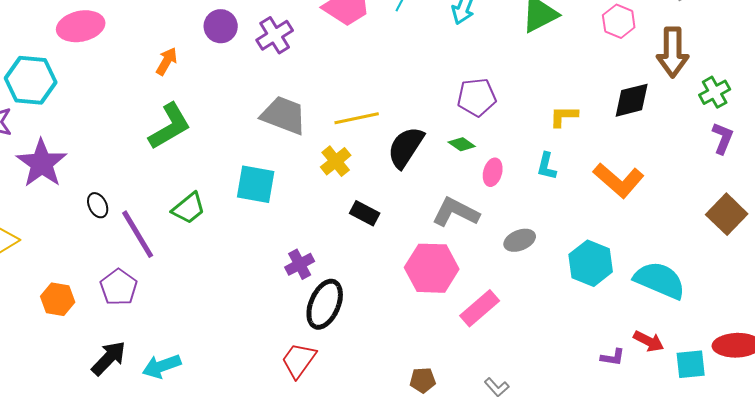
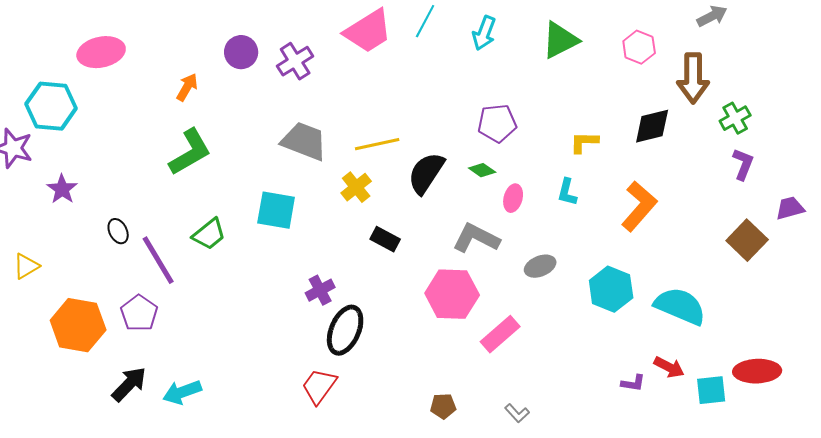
purple star: (42, 163) -> (62, 189), size x0.6
orange L-shape: (619, 180) -> (639, 206), turned -90
orange hexagon: (58, 299) -> (78, 325), size x1.6

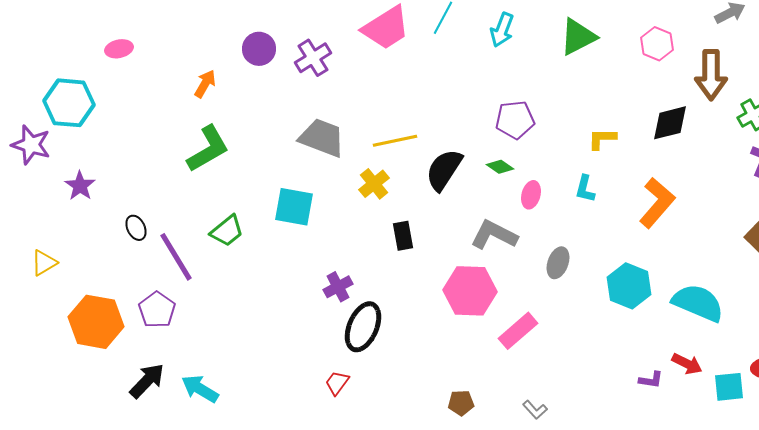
pink ellipse: (101, 52) -> (119, 49), size x0.6
black rectangle: (385, 239) -> (403, 236), turned 52
gray ellipse: (540, 266) -> (558, 263), turned -48
red trapezoid: (319, 386) -> (337, 383), size x0.7
cyan arrow: (182, 392) -> (200, 389), turned 51

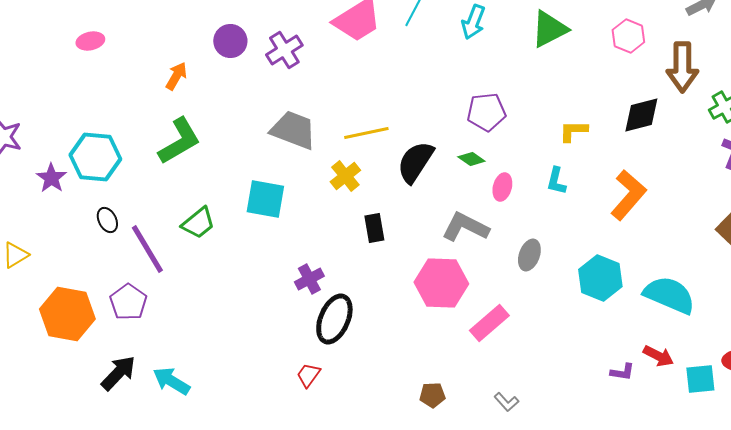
cyan hexagon: (69, 103) -> (95, 157), moved

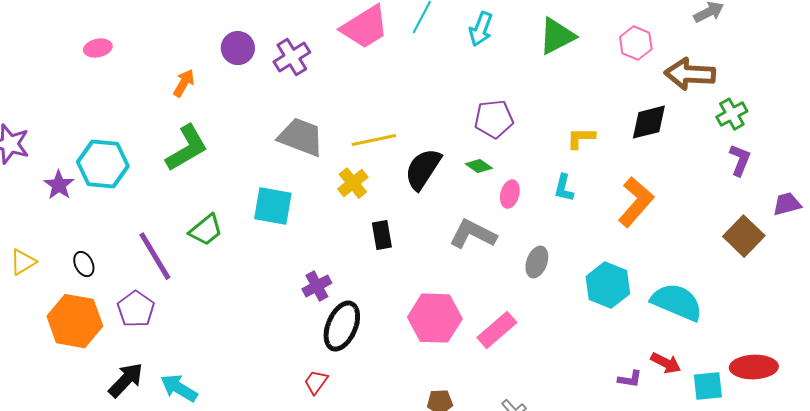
brown arrow: (682, 67) -> (690, 74), turned 93
black ellipse: (107, 220) -> (84, 264), moved
pink hexagon: (441, 283) -> (435, 318), moved

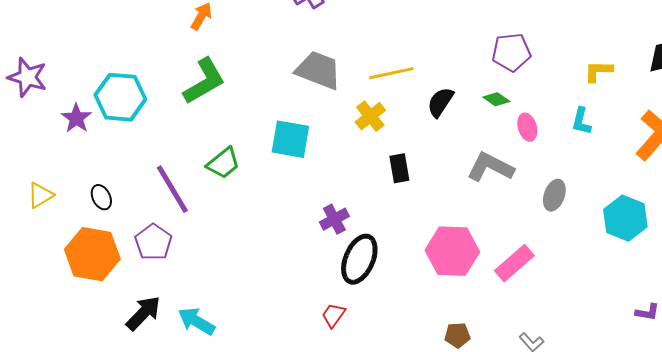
black semicircle: (423, 169) -> (440, 102), size x0.7
pink ellipse: (510, 194) -> (527, 127), turned -32

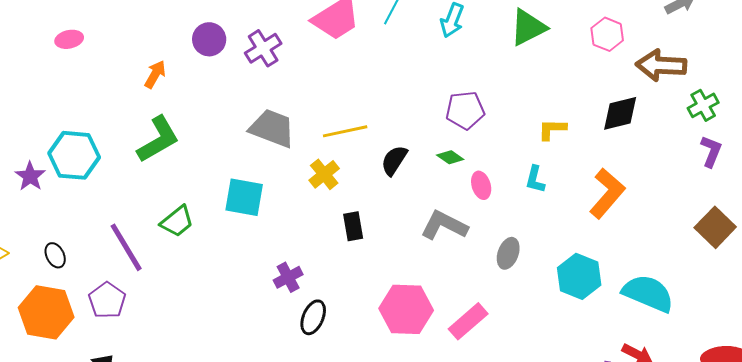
black ellipse: (359, 259) -> (313, 317), size x0.7

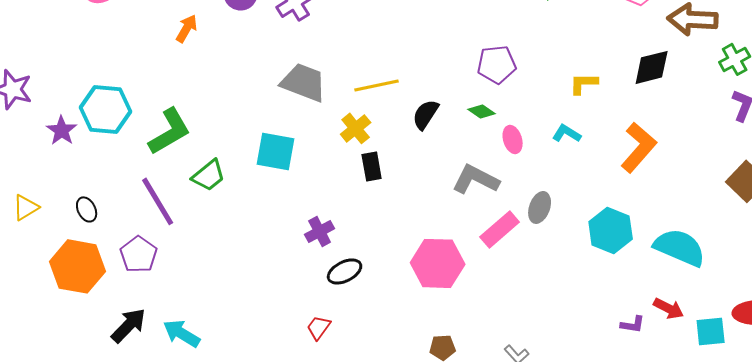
green L-shape: (158, 139) -> (170, 131), moved
cyan L-shape: (535, 179) -> (567, 133), turned 108
black rectangle: (353, 226) -> (372, 166), moved
black ellipse: (313, 317) -> (345, 271), turned 40
pink rectangle: (468, 321) -> (500, 229), moved

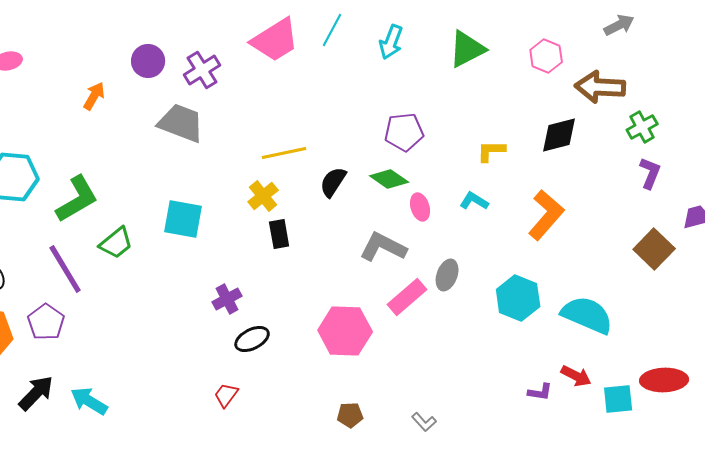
gray trapezoid: (304, 82) -> (181, 123), moved
green diamond: (482, 111) -> (389, 179), size x1.4

